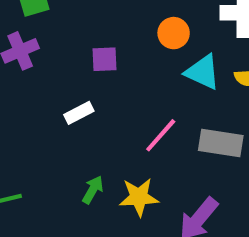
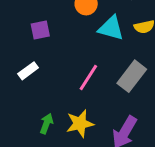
gray rectangle: (221, 143) -> (132, 76), turned -52

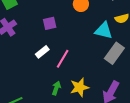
cyan triangle: (111, 28) -> (104, 31), moved
pink line: (88, 77) -> (63, 59), moved

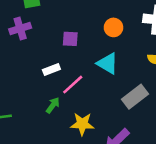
cyan triangle: (104, 31) -> (107, 63), moved
green arrow: (56, 88) -> (53, 105), moved

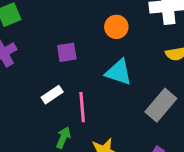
pink line: (73, 85) -> (82, 107), turned -40

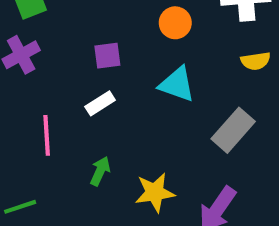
white rectangle: (52, 95) -> (100, 103), moved
pink line: (82, 107) -> (47, 135), moved

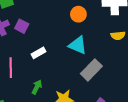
purple square: (107, 56) -> (22, 26), moved, turned 32
gray rectangle: (233, 130) -> (91, 70), moved

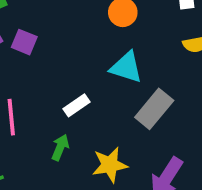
white rectangle: (38, 53) -> (76, 105), moved

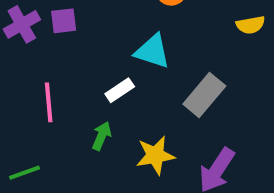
purple square: (24, 42) -> (64, 21), turned -30
cyan triangle: (126, 67) -> (152, 51), moved

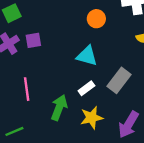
white rectangle: (120, 90) -> (86, 88), moved
green arrow: (102, 136) -> (59, 108), size x1.5

